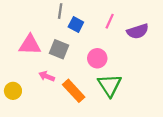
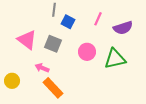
pink triangle: (30, 45) -> (27, 40), turned 35
green triangle: (110, 85) -> (115, 59), moved, turned 50
orange rectangle: (74, 91) -> (53, 88), moved

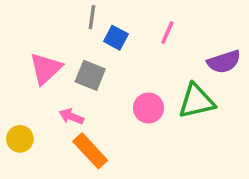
purple semicircle: (123, 28) -> (224, 62), moved
pink triangle: (27, 40) -> (46, 69), turned 40
pink circle: (87, 52) -> (149, 108), moved

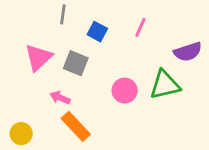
gray line: (92, 17) -> (63, 14), moved
yellow circle: (20, 139) -> (21, 134), moved

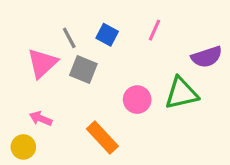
gray line: (63, 14) -> (69, 38), moved, turned -36
pink arrow: (60, 98) -> (41, 119), moved
orange rectangle: (76, 126) -> (102, 137), moved

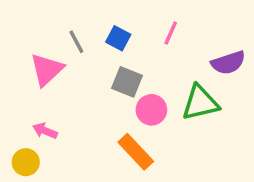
gray square: (83, 70) -> (127, 82), moved
orange rectangle: (102, 137) -> (136, 152), moved

